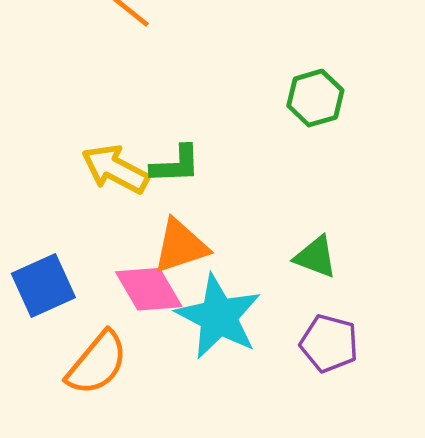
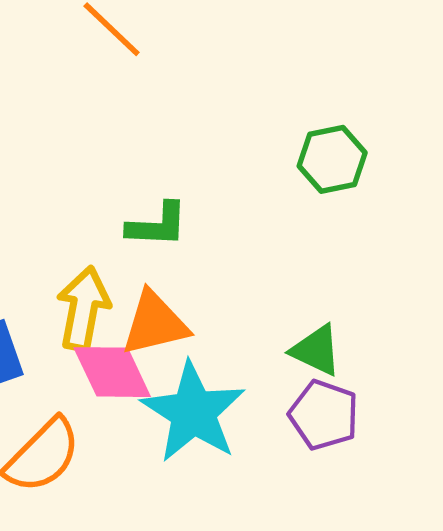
yellow arrow: (115, 169) -> (83, 309), moved, turned 68
purple pentagon: (329, 343) -> (324, 415), moved

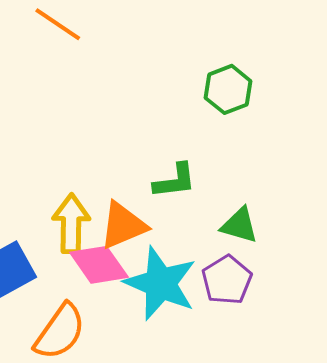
green L-shape: (157, 225) -> (175, 181), moved
purple pentagon: (324, 415) -> (227, 280), moved, turned 30

